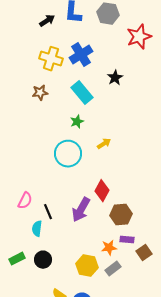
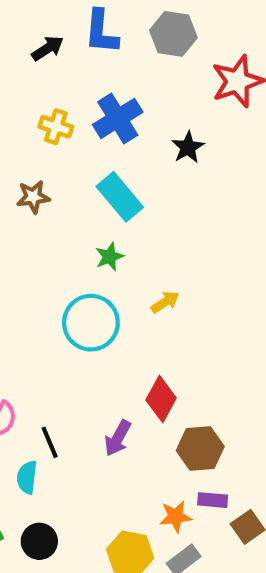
yellow cross: (51, 59) -> (56, 127), size x0.7
black star: (115, 78) -> (188, 147), moved
purple arrow: (81, 210) -> (118, 438), size x0.7

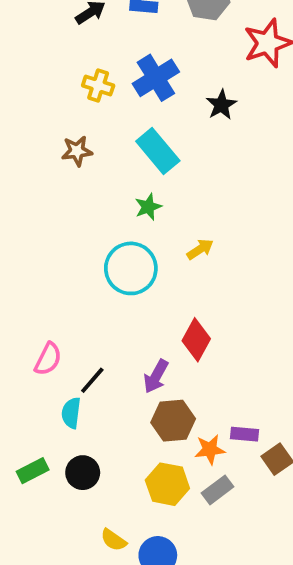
black line: (50, 442) -> (92, 380), turned 64
brown hexagon: (200, 448) -> (173, 421), moved

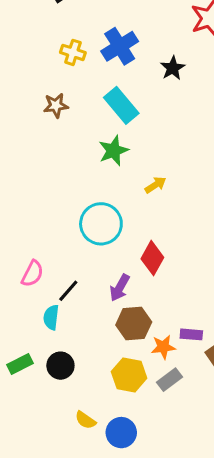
green star: (148, 207) -> (113, 151), size x1.4
cyan circle: (131, 268) -> (101, 224), moved

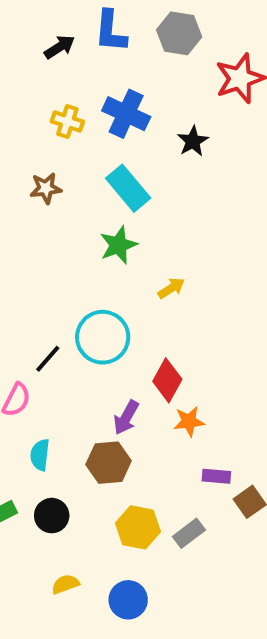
blue cross: (120, 46) -> (126, 114), turned -33
black line: (68, 291) -> (48, 359), moved
brown hexagon: (134, 324) -> (109, 463), moved
orange star: (163, 347) -> (189, 421), moved
yellow semicircle: (85, 420) -> (65, 584), moved, turned 125

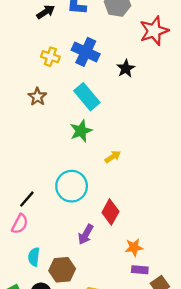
brown star: (46, 188) -> (37, 97), turned -30
black line: (48, 359) -> (27, 199), moved
orange star: (189, 421) -> (134, 247), moved
brown hexagon: (109, 463) -> (62, 270), moved

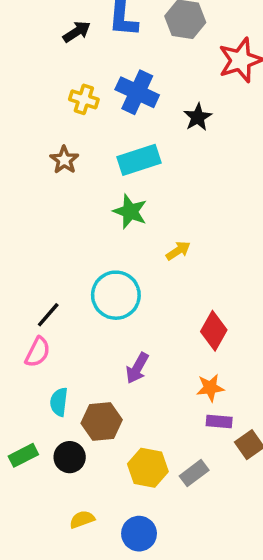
cyan rectangle: (87, 97) -> (139, 160), turned -68
green star: (81, 131) -> (130, 211), turned -30
red diamond: (110, 212) -> (214, 331), moved

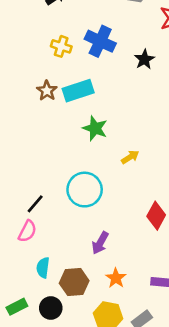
cyan rectangle: (139, 160) -> (78, 91), moved
orange star: (210, 388) -> (116, 278), moved, turned -30

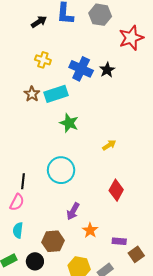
blue cross: (100, 41) -> (81, 69), moved
yellow arrow: (130, 157) -> (109, 145), moved
black line: (35, 204) -> (23, 181), turned -35
cyan semicircle: (43, 268) -> (18, 230), moved
orange star: (116, 278) -> (90, 230), moved

